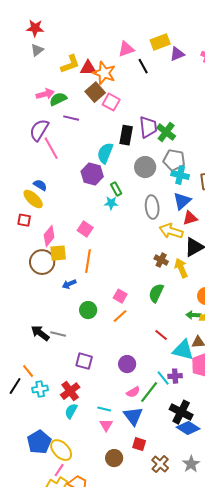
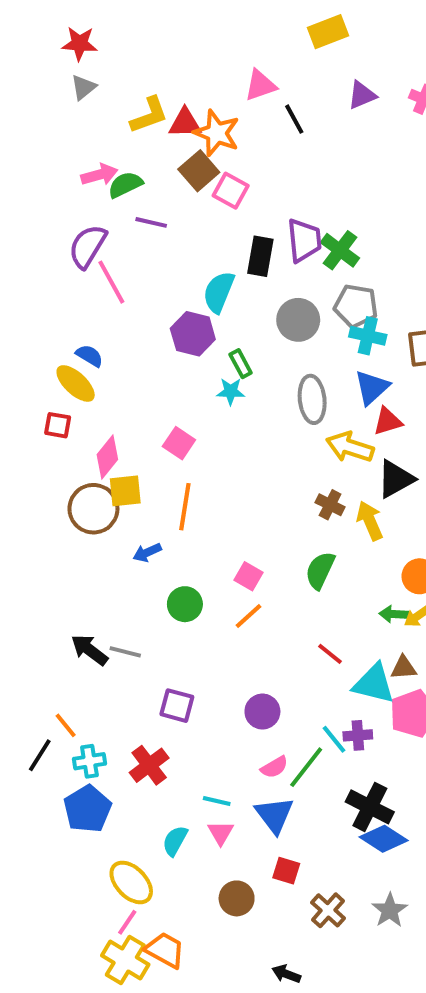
yellow rectangle: (160, 42) -> (328, 32), moved
cyan semicircle: (71, 411) -> (175, 841), moved
blue pentagon: (39, 442) -> (87, 809), moved

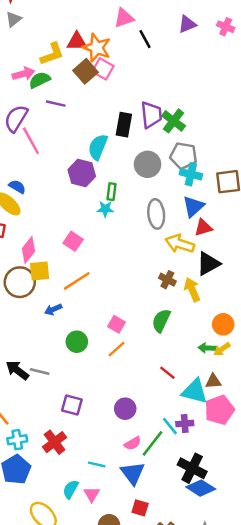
yellow L-shape: (149, 115) -> (52, 54), moved
pink square: (231, 191) -> (103, 69), moved
green rectangle: (241, 364) -> (112, 192), turned 35
orange line: (185, 507) -> (77, 281), turned 48
pink triangle: (221, 833) -> (92, 494), moved

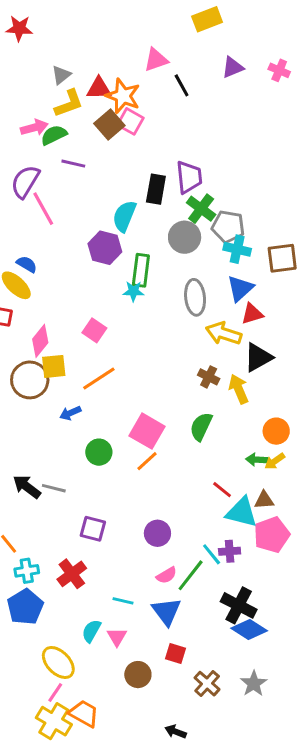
gray triangle: (14, 19) -> (61, 75), moved
green cross: (174, 121) -> (201, 209), moved
green rectangle: (112, 192) -> (141, 270), size x1.5
pink square: (116, 324) -> (147, 431), size x1.6
red line: (167, 373) -> (222, 490), moved

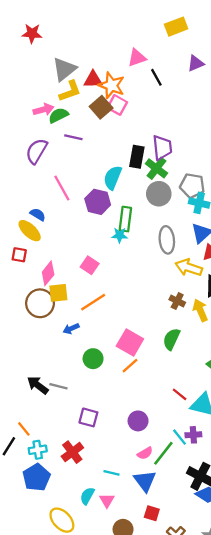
gray triangle: (61, 75) -> (64, 69), size x1.6
pink line: (43, 209) -> (62, 188), moved
green cross: (201, 209) -> (156, 168), moved
red line: (222, 490) -> (180, 394), moved

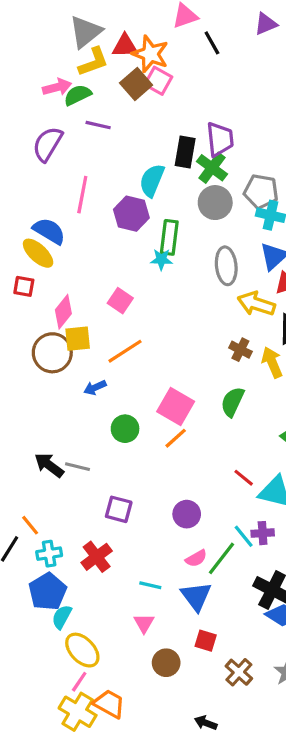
pink line: (62, 188) -> (82, 195), turned 40
blue semicircle: (38, 214) -> (49, 231), size x1.5
cyan semicircle: (87, 496) -> (62, 617), moved

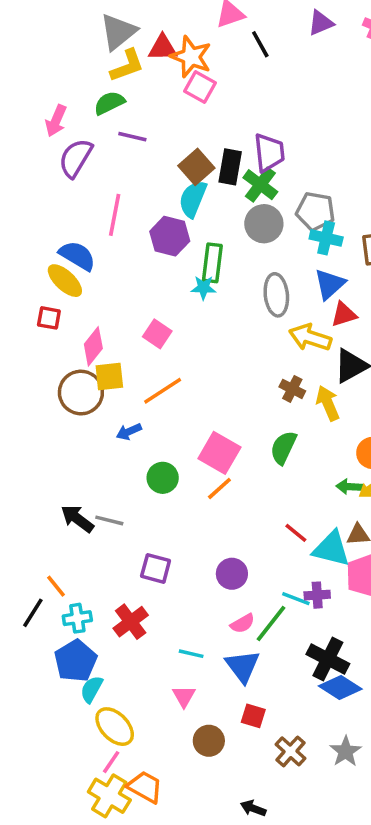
brown square: (136, 84) -> (196, 167), moved
pink arrow: (57, 87) -> (56, 121), moved, turned 128
cyan line: (244, 536) -> (296, 599), turned -30

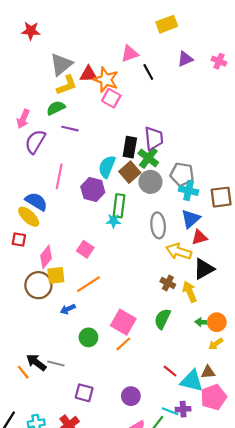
brown square: (196, 167) -> (130, 172), moved
green arrow: (349, 487) -> (203, 322), moved
orange line: (56, 586) -> (23, 372), moved

